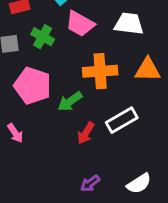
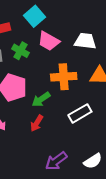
red arrow: (86, 133) -> (37, 123), moved
purple arrow: (90, 183) -> (56, 161), size x1.5

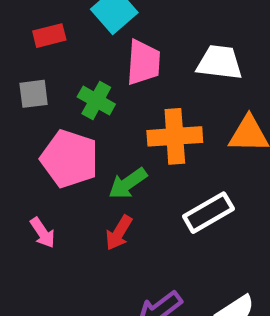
pink trapezoid: (49, 41) -> (143, 62), turned -115
green cross: (20, 51) -> (96, 101), moved

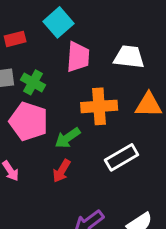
green cross: (96, 101) -> (33, 82), moved

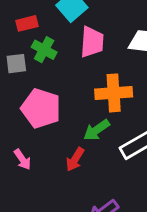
green cross: (33, 82) -> (44, 50), moved
green arrow: (68, 138) -> (97, 130), moved

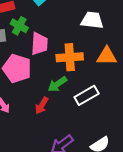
pink trapezoid: (92, 42) -> (39, 44), moved

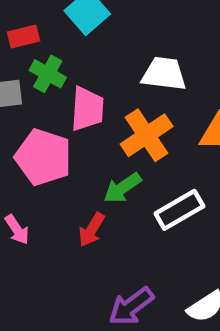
white trapezoid: (92, 20) -> (164, 74), moved
orange cross: (70, 57) -> (147, 135), turned -30

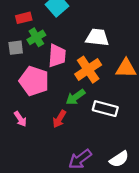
green cross: (48, 74) -> (36, 37), turned 30
white rectangle: (179, 210) -> (105, 109), turned 45

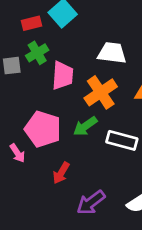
red rectangle: (24, 18) -> (32, 23), moved
pink pentagon: (34, 81) -> (43, 129), moved
red arrow: (59, 119) -> (61, 173), moved

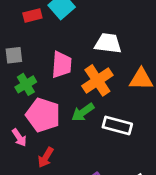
green cross: (37, 53) -> (26, 84), moved
red arrow: (61, 173) -> (46, 157), moved

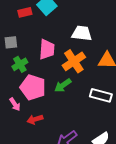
white rectangle: (117, 126) -> (101, 95), moved
red arrow: (46, 157) -> (35, 119), turned 42

